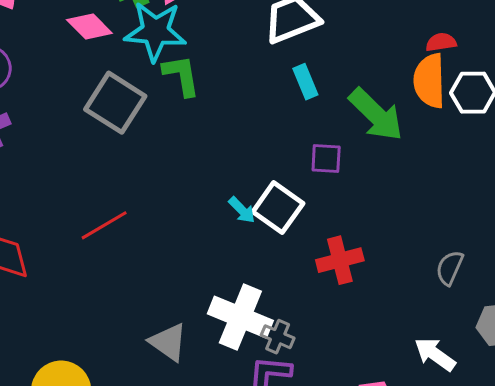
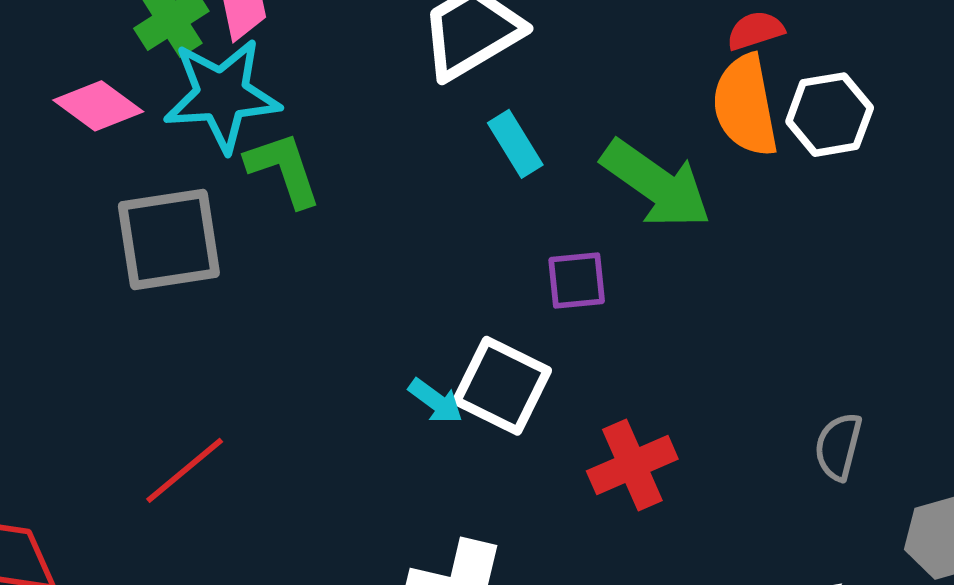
gray square: (115, 103) -> (169, 239), turned -32

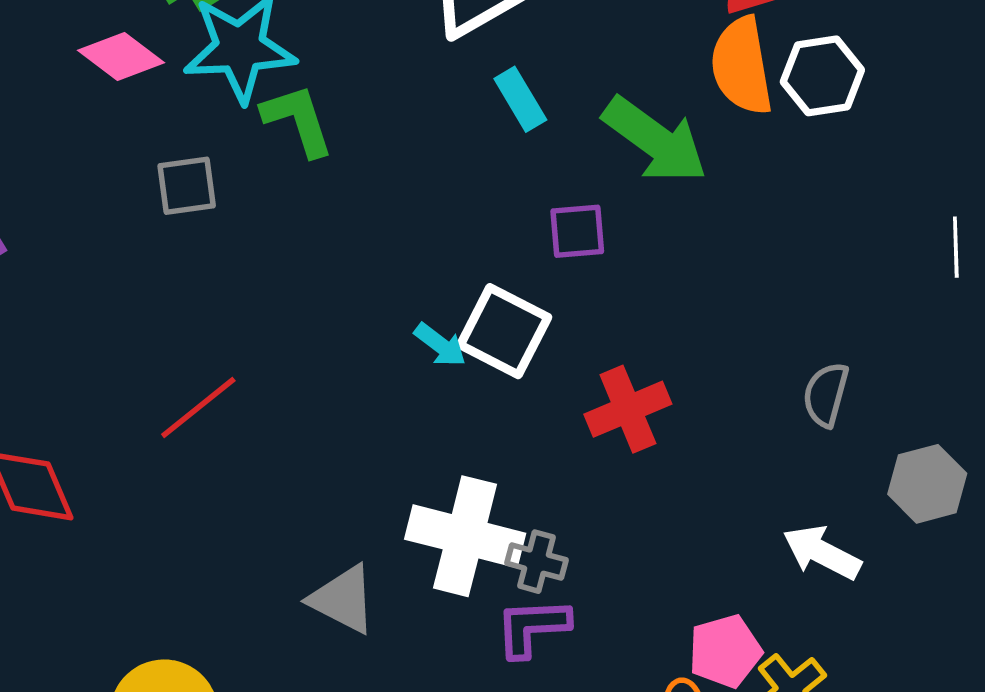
gray square: (169, 239) -> (187, 186), size x0.6

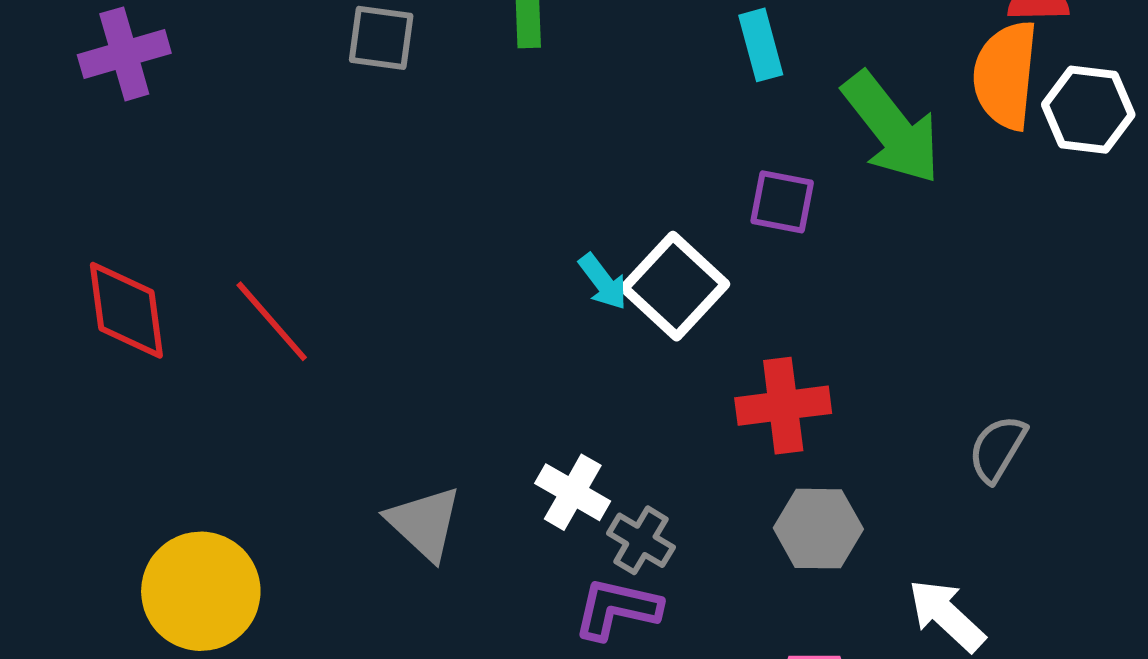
red line: (198, 407) -> (272, 321), moved, turned 72
gray hexagon: (927, 484) -> (818, 529), moved
white cross: (465, 536) -> (573, 492), size x0.6

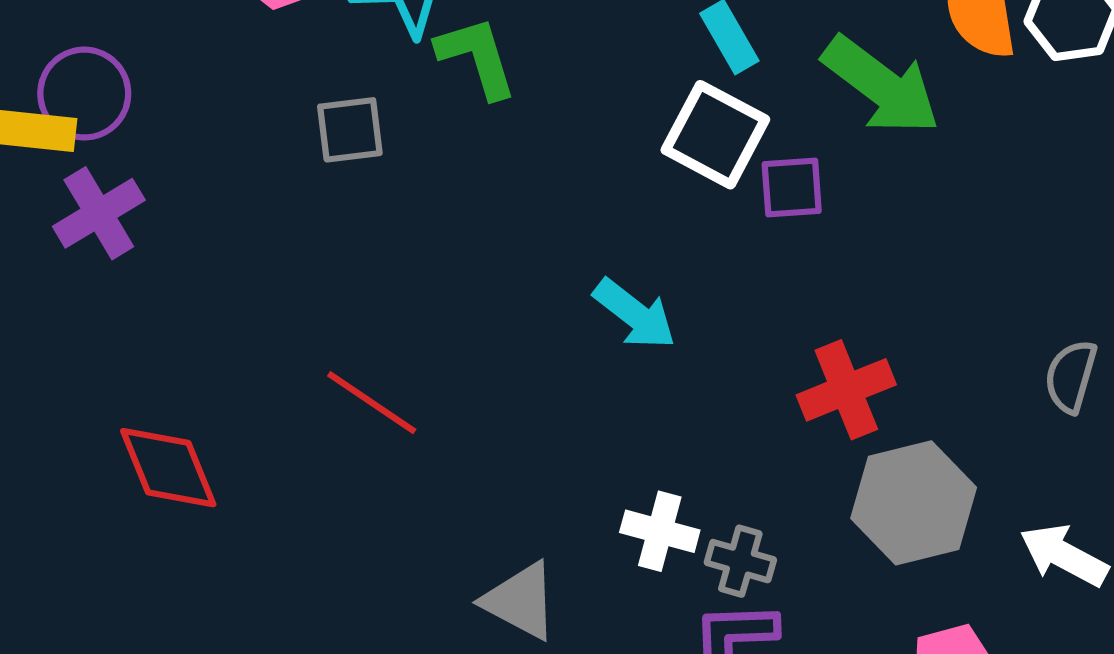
cyan arrow: (603, 282) -> (635, 314), size x1.4
white square: (675, 286) -> (715, 135), moved
red line: (272, 321) -> (372, 403), moved
gray hexagon: (818, 529) -> (914, 503), size x1.4

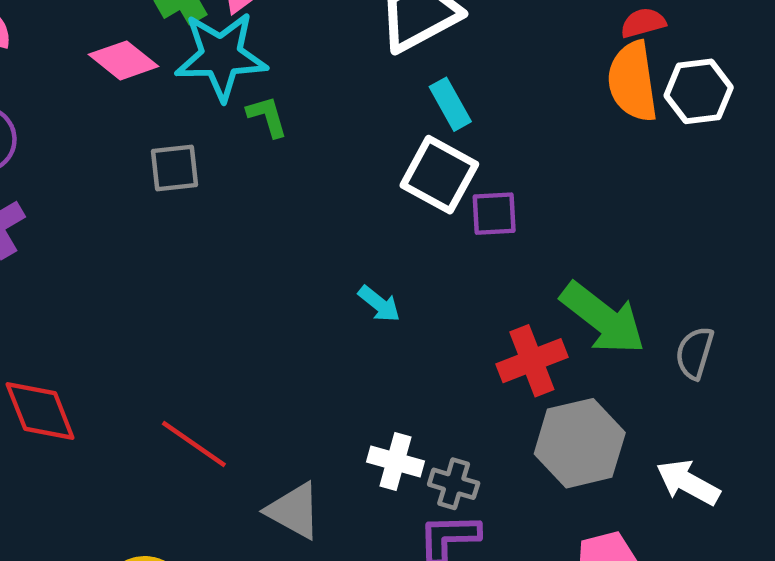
green L-shape: (477, 57) -> (267, 116), size x0.7
green arrow: (881, 85) -> (603, 318), moved
cyan arrow: (635, 314) -> (379, 304), size x0.7
red line: (372, 403) -> (194, 444), moved

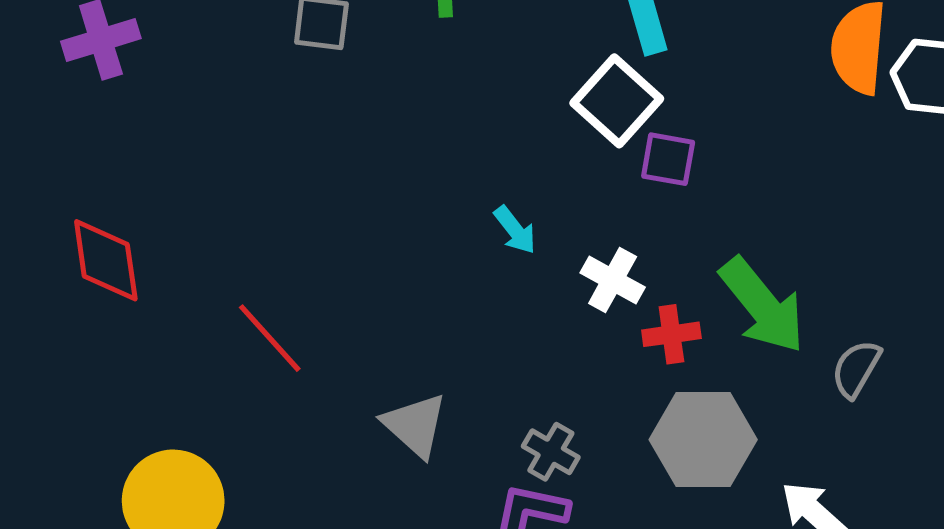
red cross: (532, 361) -> (671, 334), size x0.7
white cross: (396, 461) -> (613, 280), moved
gray triangle: (294, 511) -> (415, 425), moved

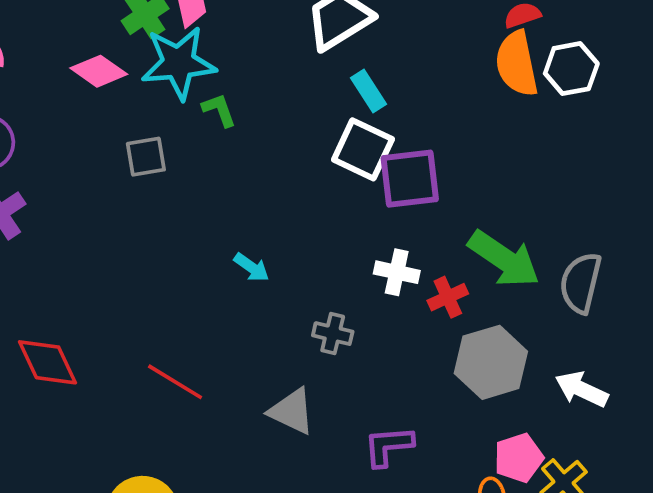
purple square: (668, 159) -> (410, 179), size x1.6
cyan arrow: (515, 230) -> (251, 267), moved
gray semicircle: (856, 369) -> (581, 283), size x1.4
gray cross: (551, 452) -> (333, 334), moved

